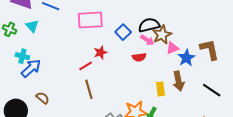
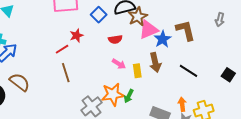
pink arrow: (147, 40) -> (119, 64), moved
pink triangle: (172, 48) -> (148, 30), size x1.5
brown semicircle: (43, 98) -> (20, 82), size x1.5

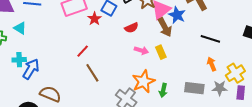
red star: (76, 36) -> (94, 19), moved
brown arrow: (155, 62) -> (165, 27), moved
green arrow: (129, 96) -> (163, 90), moved
orange arrow: (182, 104) -> (212, 64), moved

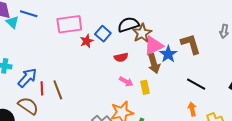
cyan triangle: (20, 28) -> (12, 22), moved
red line: (83, 51) -> (42, 88), moved, turned -56
blue arrow: (31, 69) -> (27, 78), moved
brown line: (92, 73) -> (58, 90), moved

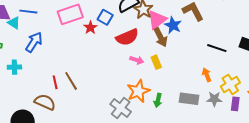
red semicircle: (121, 57) -> (127, 37), size x1.6
blue arrow: (27, 78) -> (34, 42), moved
black line: (196, 84) -> (217, 48), moved

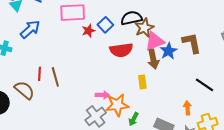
pink arrow: (137, 60) -> (102, 95), moved, turned -32

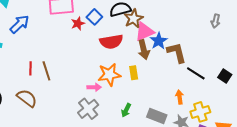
brown L-shape: (192, 43) -> (177, 53), moved
brown semicircle: (24, 90) -> (27, 98), moved
orange star: (117, 105) -> (109, 75), moved

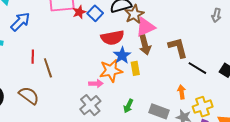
red star: (78, 23) -> (79, 12), moved
blue star: (159, 41) -> (122, 55), moved
red line: (31, 68) -> (33, 57), moved

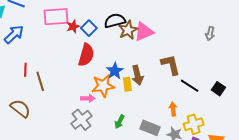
pink triangle: (145, 27) -> (144, 32), moved
red semicircle: (112, 38) -> (86, 55), moved, turned -65
brown arrow: (145, 45) -> (137, 75), moved

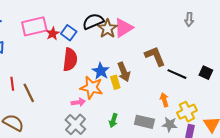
orange star: (103, 86) -> (92, 88), turned 30

